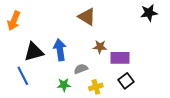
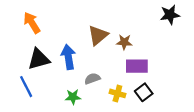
brown triangle: (87, 17) -> (98, 35), moved, turned 48
orange arrow: (14, 21) -> (32, 23), moved, turned 126
brown star: (100, 47) -> (124, 42), moved
yellow cross: (96, 87) -> (117, 93), moved, turned 32

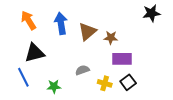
blue arrow: (68, 57) -> (61, 23), moved
green star: (73, 97) -> (54, 86), moved

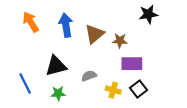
black star: (151, 13) -> (148, 14), moved
black triangle: (35, 53) -> (56, 66), moved

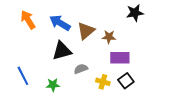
blue arrow: (66, 25) -> (60, 23), turned -50
black triangle: (56, 66) -> (62, 51), moved

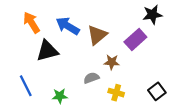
brown star: (109, 37) -> (112, 62), moved
black triangle: (62, 51) -> (47, 51), moved
purple rectangle: (120, 58) -> (135, 39), moved, turned -42
black square: (126, 81) -> (157, 91), moved

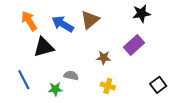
brown triangle: (97, 35) -> (90, 20), moved
purple rectangle: (135, 39) -> (134, 45), moved
gray semicircle: (91, 78) -> (71, 75), moved, turned 32
black square: (157, 91) -> (158, 85), moved

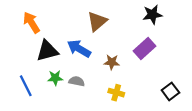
blue arrow: (63, 24) -> (79, 49), moved
green star: (55, 89) -> (55, 78), moved

